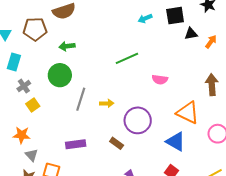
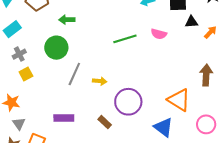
cyan rectangle: (14, 62) -> (12, 29), turned 30
pink semicircle: (160, 80) -> (159, 34), moved

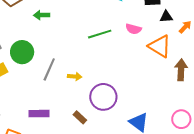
green circle: (56, 48) -> (22, 52), moved
orange triangle: (179, 100) -> (160, 46), moved

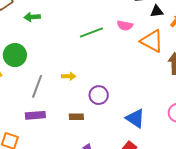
gray line: (49, 69) -> (37, 86), moved
purple circle: (103, 97) -> (99, 95), size x0.7
brown rectangle: (80, 117) -> (76, 117), turned -40

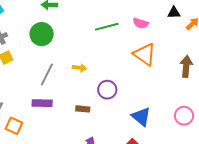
orange triangle: (152, 41) -> (145, 54), moved
green circle: (15, 55) -> (42, 34), moved

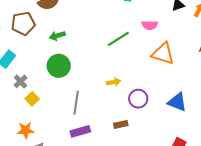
yellow arrow: (79, 68) -> (114, 82), moved
blue triangle: (141, 117) -> (177, 102), moved

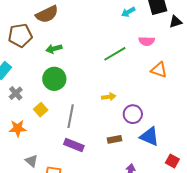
orange triangle: (163, 54) -> (159, 70), size x0.7
yellow square: (32, 99) -> (41, 110), moved
blue triangle: (177, 102) -> (149, 136), moved
orange star: (26, 130) -> (18, 128), moved
purple rectangle: (80, 131) -> (74, 145), turned 36

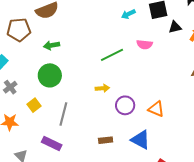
orange triangle: (159, 70) -> (156, 109), moved
yellow arrow: (109, 97) -> (102, 88), moved
purple circle: (133, 114) -> (125, 105), moved
purple rectangle: (74, 145) -> (52, 143), moved

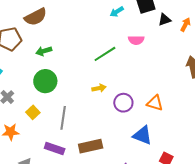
brown rectangle: (106, 140) -> (91, 146), moved, size x1.6

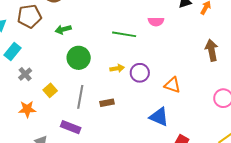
green line: (105, 54) -> (124, 34), turned 40
green circle: (45, 81) -> (79, 58), moved
purple circle: (123, 103) -> (140, 73), moved
brown rectangle: (91, 146) -> (107, 103), moved, size x0.6

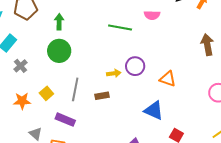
green arrow: (63, 29) -> (59, 22), turned 105
green circle: (79, 58) -> (59, 51), moved
yellow arrow: (117, 68) -> (114, 73), moved
yellow square: (50, 90) -> (46, 93), moved

